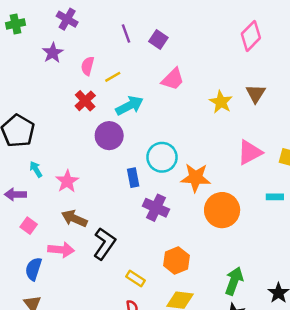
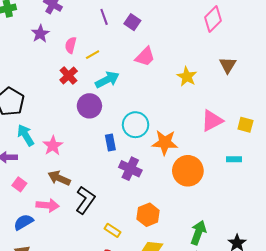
brown triangle: (256, 94) -> (228, 65), moved
cyan arrow: (36, 169) -> (26, 135), size x1.5
blue semicircle: (33, 269) -> (24, 222), turned 42

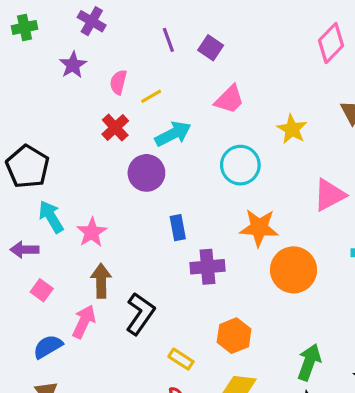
cyan circle: (136, 125) -> (240, 165), moved
purple cross: (130, 169) -> (207, 267), turned -30
brown arrow: (59, 178) -> (101, 281), turned 65
pink arrow: (48, 205) -> (84, 322), turned -70

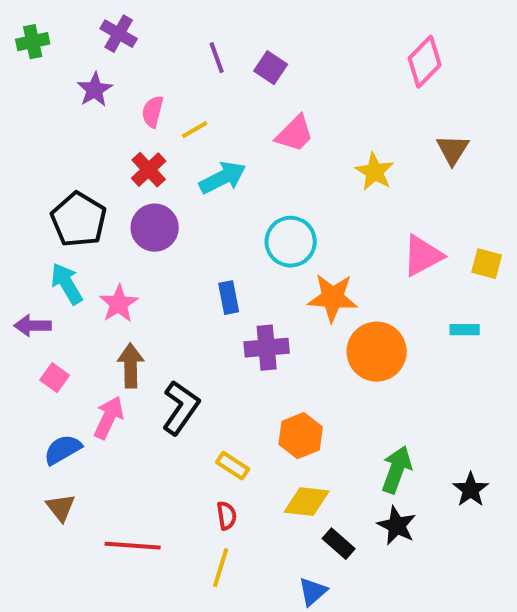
cyan circle: (240, 165) -> (291, 242), moved
black pentagon: (28, 167) -> (79, 220), moved
purple circle: (146, 173) -> (155, 228), moved

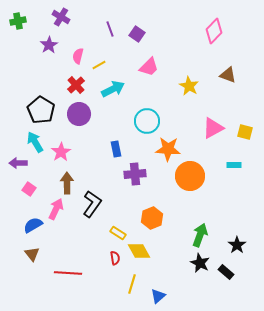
brown triangle: (453, 150) -> (228, 75), turned -42
yellow diamond: (307, 502) -> (139, 251), moved, turned 55
black rectangle: (339, 544) -> (226, 272), moved
yellow line: (221, 568) -> (132, 284), moved

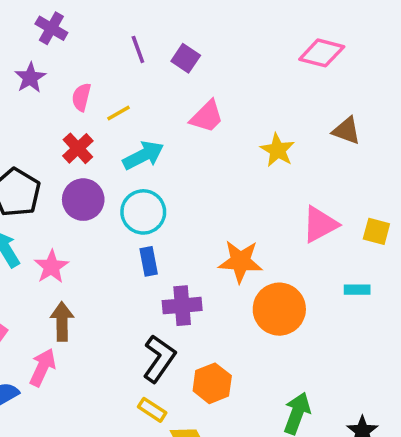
pink diamond: (214, 31) -> (322, 53), turned 60
cyan circle: (147, 121) -> (143, 212), moved
black L-shape: (92, 204) -> (159, 359), moved

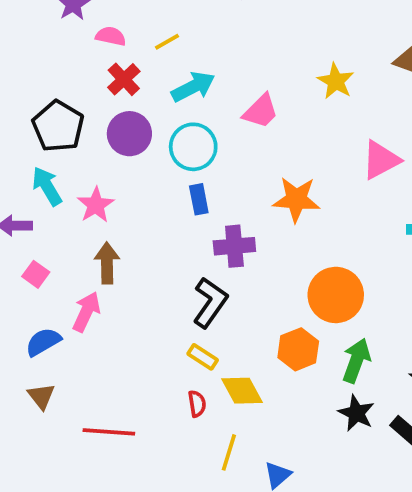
pink semicircle: (81, 97) -> (111, 36), moved, turned 88
pink trapezoid: (207, 117) -> (261, 111), moved
orange circle: (279, 309) -> (336, 295), moved
orange hexagon: (212, 383) -> (298, 349), moved

